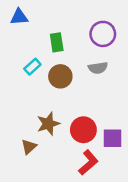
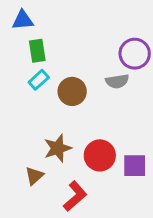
purple circle: (103, 34) -> (135, 54), moved
green rectangle: (57, 42) -> (37, 51), moved
red L-shape: (88, 163) -> (75, 196), moved

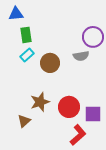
red L-shape: (75, 196) -> (78, 135), moved

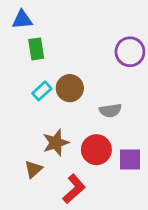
cyan rectangle: (27, 55) -> (42, 91), moved
gray semicircle: (81, 56) -> (110, 111), moved
red L-shape: (78, 135) -> (74, 189), moved

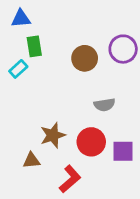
brown circle: (70, 88) -> (85, 58), moved
cyan rectangle: (42, 91) -> (18, 69), moved
brown triangle: (33, 169) -> (32, 160), turned 36

